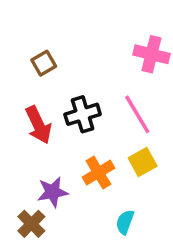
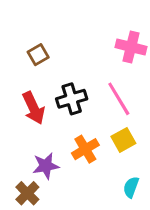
cyan semicircle: (125, 222) -> (131, 187), moved

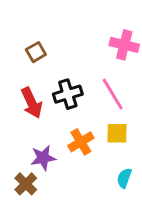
yellow square: (123, 140) -> (117, 133), turned 30

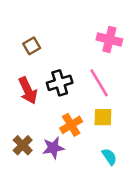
purple star: (43, 158) -> (53, 148), moved
cyan semicircle: (124, 178) -> (109, 157), turned 126
brown cross: (26, 184) -> (23, 145), moved

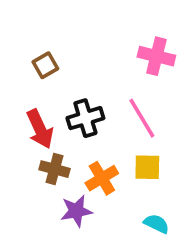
brown cross: (23, 145) -> (54, 169), moved, turned -30
cyan semicircle: (109, 157) -> (156, 224), turned -30

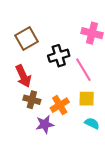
brown square: (45, 65) -> (26, 39), size x1.5
black cross: (85, 118) -> (59, 56), moved
cyan semicircle: (156, 224) -> (92, 123), moved

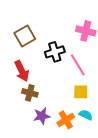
orange cross: (60, 105) -> (66, 120), moved

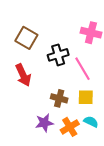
brown square: (25, 36) -> (26, 38), turned -30
brown cross: (30, 93) -> (59, 98), moved

